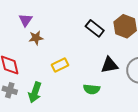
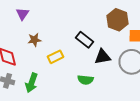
black rectangle: (95, 28) -> (84, 40), moved
brown star: (36, 38) -> (34, 40), moved

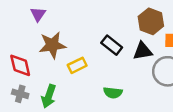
brown star: (34, 40) -> (52, 45), size x1.6
black triangle: (102, 57) -> (143, 51), moved

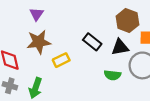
purple triangle: (38, 14) -> (37, 14), moved
green semicircle: (113, 93) -> (113, 75), moved

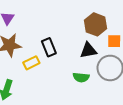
black rectangle: (92, 42) -> (49, 47), moved, turned 30

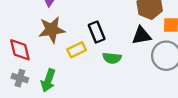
green semicircle: (81, 77) -> (112, 58), moved

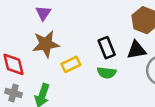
black rectangle: (97, 32) -> (107, 48), moved

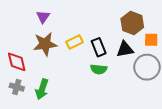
yellow rectangle: (71, 64) -> (74, 42), moved

